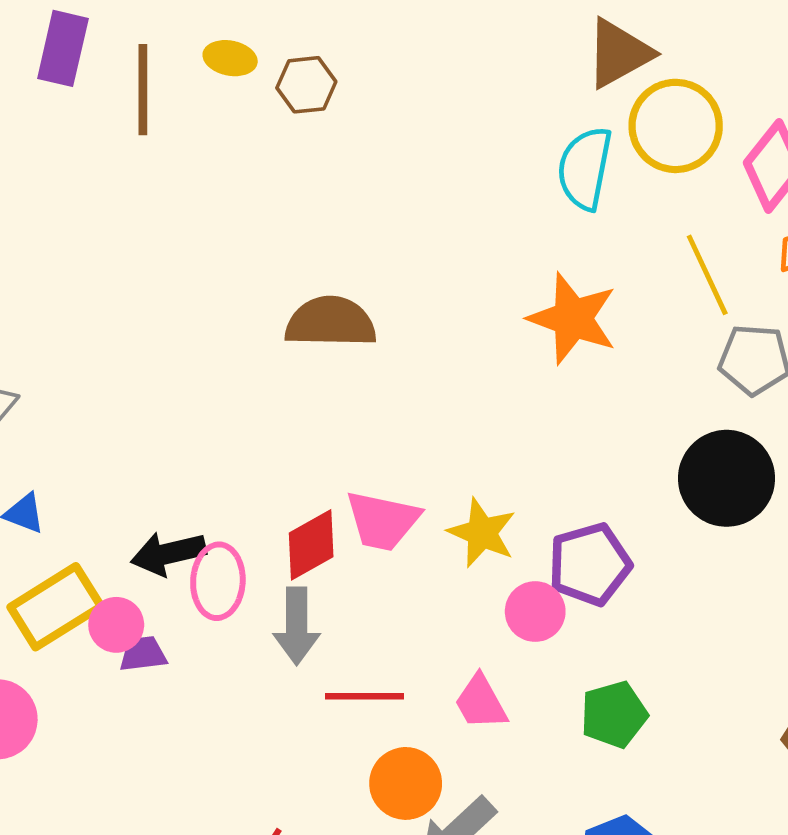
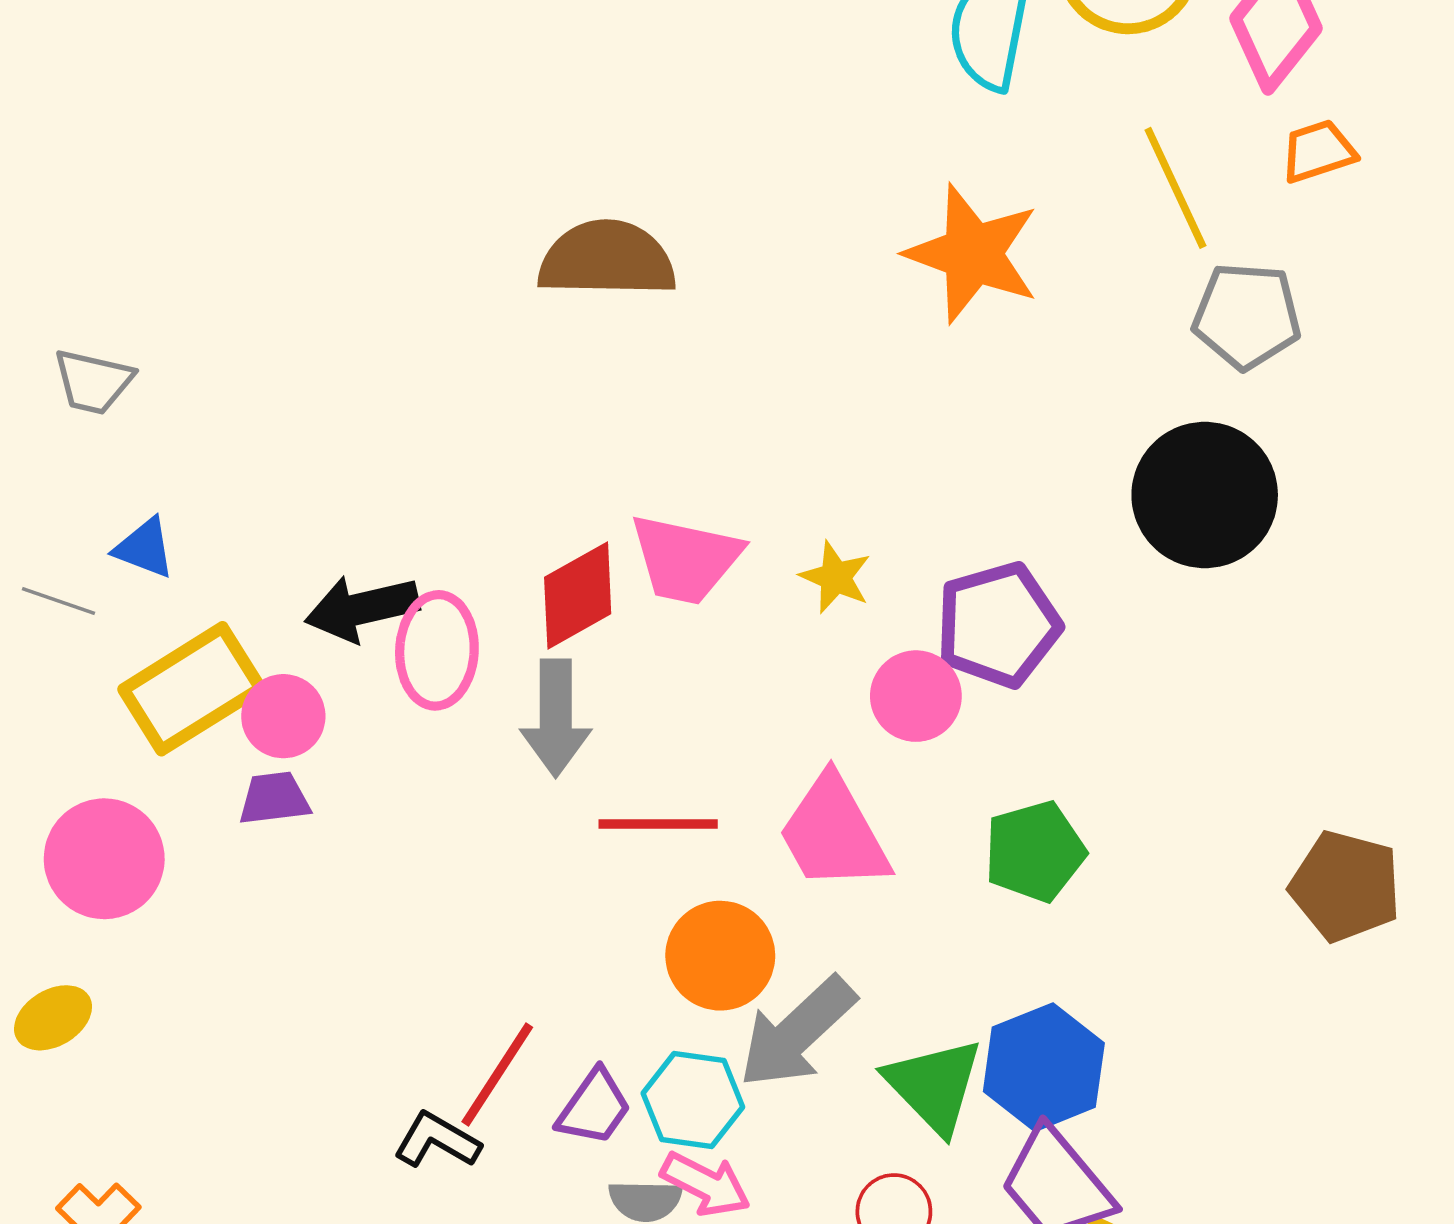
yellow star: (482, 533) -> (835, 577), size x0.7
purple trapezoid: (143, 654) -> (274, 798), moved
pink trapezoid: (481, 702) -> (834, 833), size x1.4

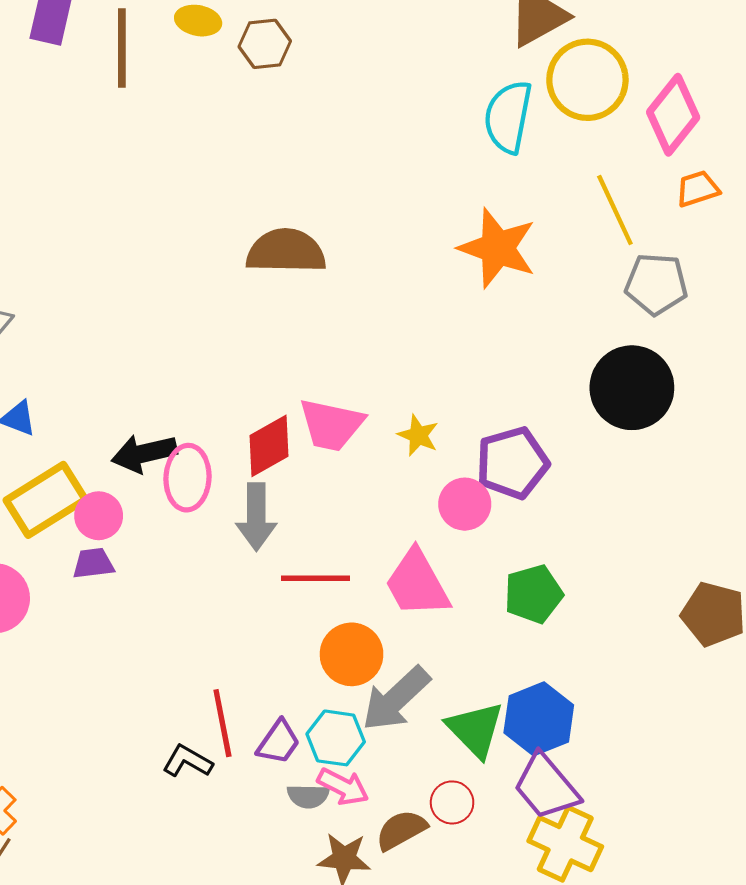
red line: (497, 1074) -> (222, 723), turned -44

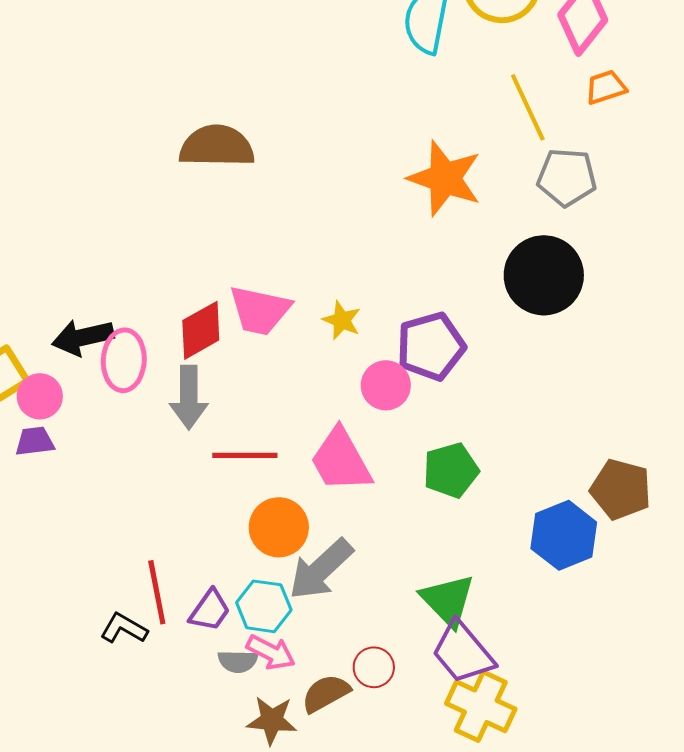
orange star: (498, 248) -> (445, 178), moved
blue hexagon: (539, 719) -> (564, 535), moved
green triangle: (475, 729) -> (448, 600), moved

